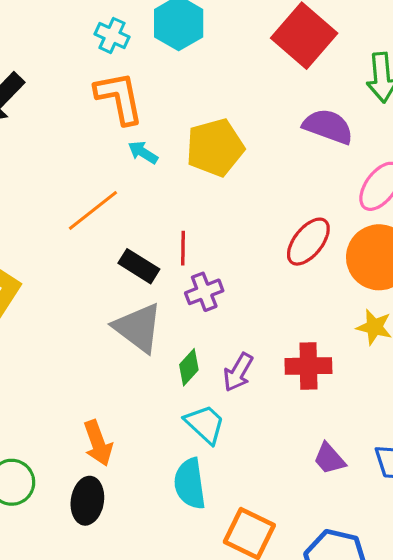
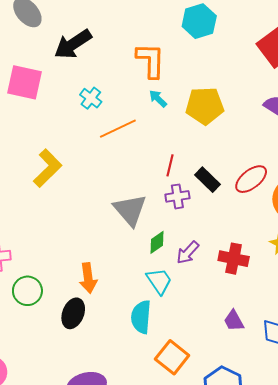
cyan cross: (112, 35) -> (91, 98), moved
black rectangle: (139, 266) -> (208, 180), moved

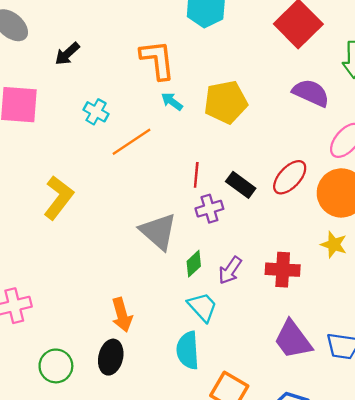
black arrow: (73, 44) -> (67, 54), size x0.6
green circle: (27, 291) -> (56, 366), moved
purple trapezoid: (234, 321) -> (293, 340), size x1.6

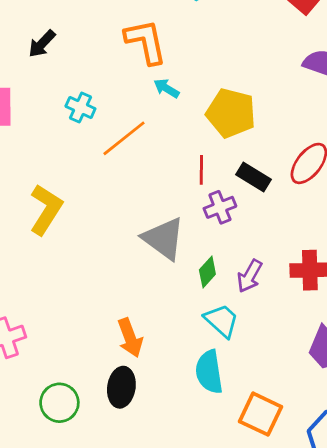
yellow pentagon: (226, 102) -> (231, 113), moved, turned 30

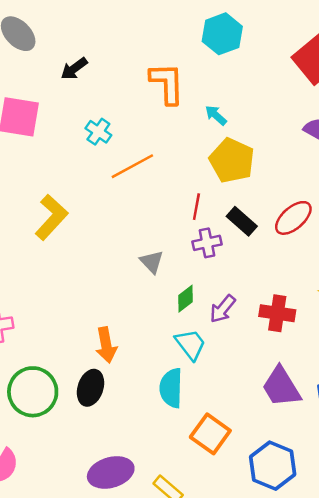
cyan arrow: (166, 88) -> (216, 115), moved
gray triangle: (164, 239) -> (152, 262), size x0.6
green circle: (59, 403) -> (33, 392), size x1.4

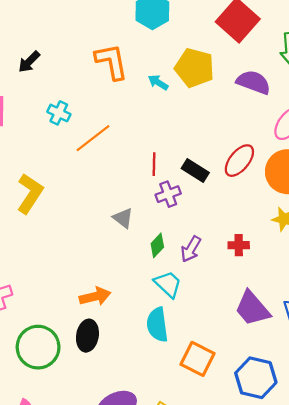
yellow pentagon: (232, 161) -> (194, 68), moved
red cross: (277, 313) -> (239, 245), size x0.7
orange arrow: (106, 345) -> (95, 296), turned -84

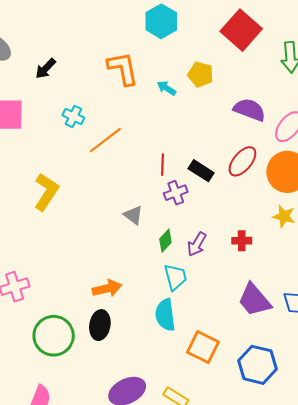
yellow pentagon: (194, 68) -> (201, 74), size x0.7
purple semicircle: (253, 82) -> (249, 110), moved
cyan trapezoid: (168, 284) -> (175, 277), turned 32

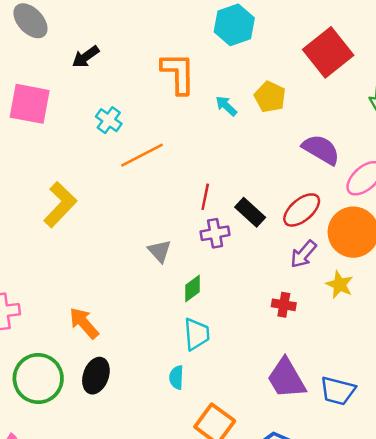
purple arrow: (197, 244) -> (303, 254), moved
orange arrow: (107, 288) -> (84, 323), moved, turned -128
cyan semicircle: (165, 315) -> (176, 377), size x0.6

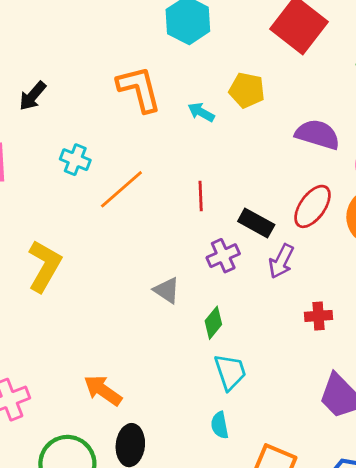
red line: (205, 197) -> (201, 196), moved
purple arrow: (303, 254) -> (281, 261), moved

